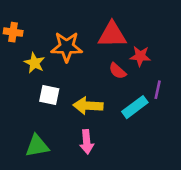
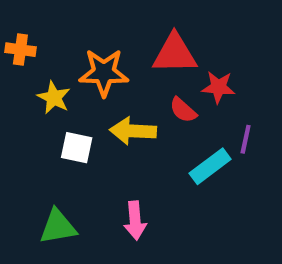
yellow arrow: (88, 106) -> (133, 131), moved

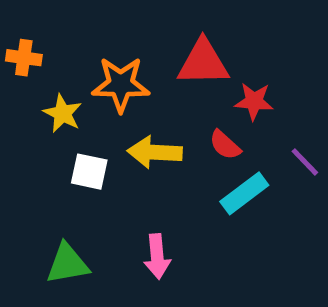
red semicircle: (183, 110) -> (225, 145), moved
purple line: (246, 139) -> (305, 162), moved, turned -56

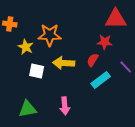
red triangle: (203, 63) -> (116, 19), moved
red semicircle: (225, 145) -> (93, 60), turned 80

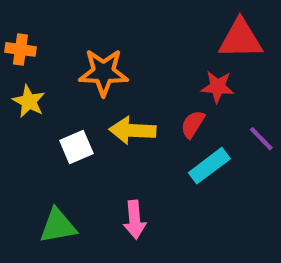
yellow star: (26, 47) -> (29, 101), moved
white square: (37, 71) -> (76, 147), turned -35

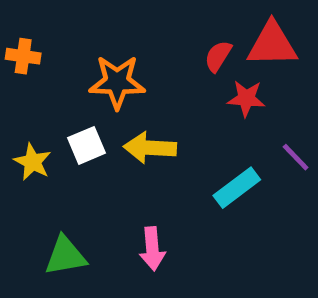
yellow star: (29, 101) -> (33, 162), moved
red semicircle: (193, 124) -> (218, 56), moved
white square: (76, 147) -> (87, 145), moved

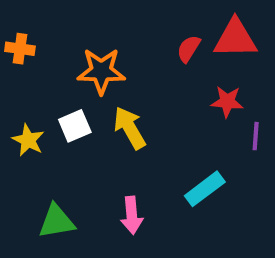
red star: (246, 98) -> (227, 102), moved
yellow arrow: (150, 148) -> (130, 128), turned 57
purple line: (296, 157) -> (256, 136), turned 48
cyan rectangle: (237, 188) -> (205, 189), moved

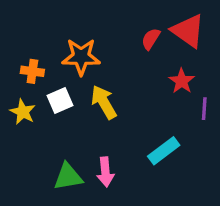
red triangle: (235, 39) -> (188, 31), turned 36
orange cross: (20, 49) -> (32, 71), moved
red star: (227, 102) -> (182, 81), turned 30
green triangle: (57, 221) -> (68, 177), moved

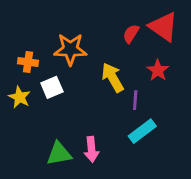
yellow arrow: (104, 102) -> (113, 77), moved
purple line: (204, 109) -> (135, 100), moved

